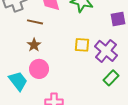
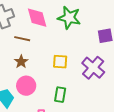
yellow square: (82, 45) -> (60, 62), moved
green rectangle: (111, 78) -> (60, 95), moved, turned -35

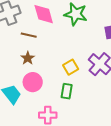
yellow square: (60, 62) -> (71, 67), moved, turned -35

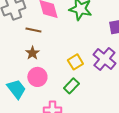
green rectangle: (67, 91) -> (71, 86), turned 35

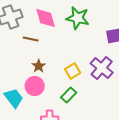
brown star: (32, 53) -> (39, 66), moved

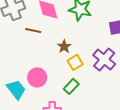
brown star: (39, 66) -> (64, 46), moved

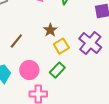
brown line: (33, 30) -> (16, 41), moved, turned -63
pink circle: (37, 77) -> (29, 70), moved

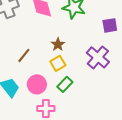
yellow square: (61, 46) -> (58, 63), moved

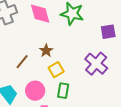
brown star: (58, 44) -> (46, 51), moved
green rectangle: (65, 84) -> (63, 91), turned -35

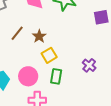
brown line: (22, 62) -> (17, 33), moved
purple cross: (96, 64) -> (89, 65), moved, size x0.6

